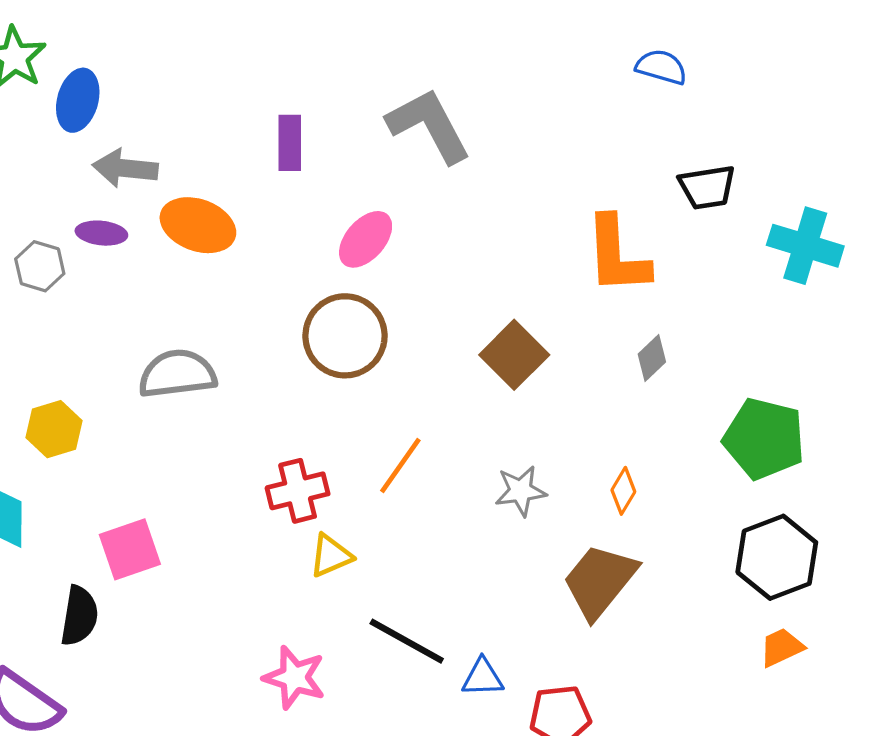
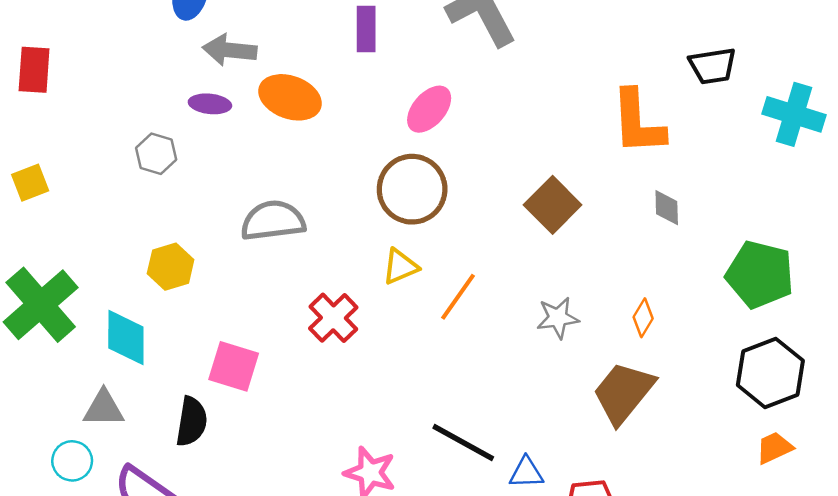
gray hexagon: (40, 266) -> (156, 154), moved
gray diamond: (652, 358) -> (667, 208), turned -48
red cross: (298, 491) -> (333, 318), moved, turned -30
pink square: (130, 549) -> (234, 366), turned 36
yellow triangle: (331, 556) -> (400, 267), moved

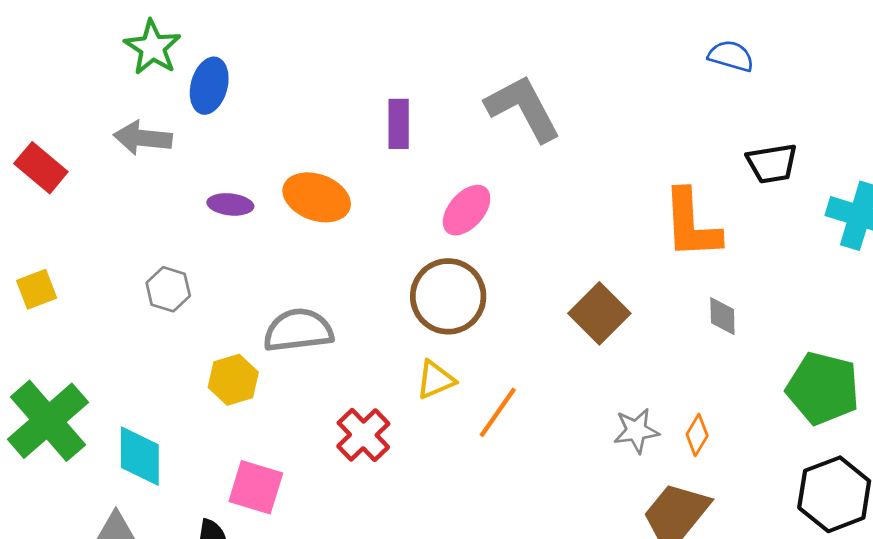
gray arrow: (230, 50) -> (143, 138), moved
red rectangle: (34, 70) -> (41, 168), turned -54
gray hexagon: (156, 154) -> (168, 289), moved
yellow hexagon: (171, 267) -> (233, 380), moved
gray star: (558, 318) -> (636, 431), moved

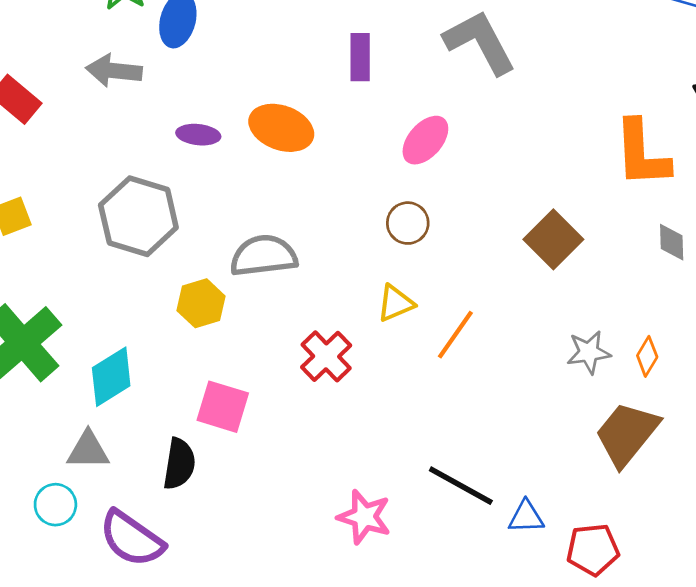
gray hexagon: (168, 289) -> (138, 216), size x1.8
brown circle: (448, 296) -> (408, 223), size x0.6
cyan diamond: (140, 456) -> (111, 377), turned 58

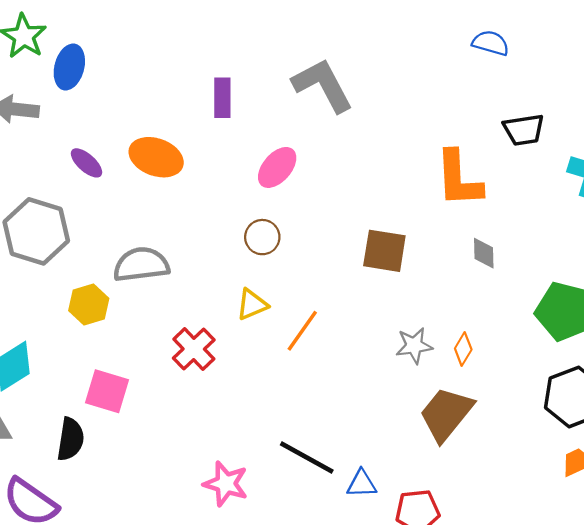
purple ellipse: (198, 135) -> (86, 163), turned 36
brown square: (553, 239) -> (384, 251), turned -36

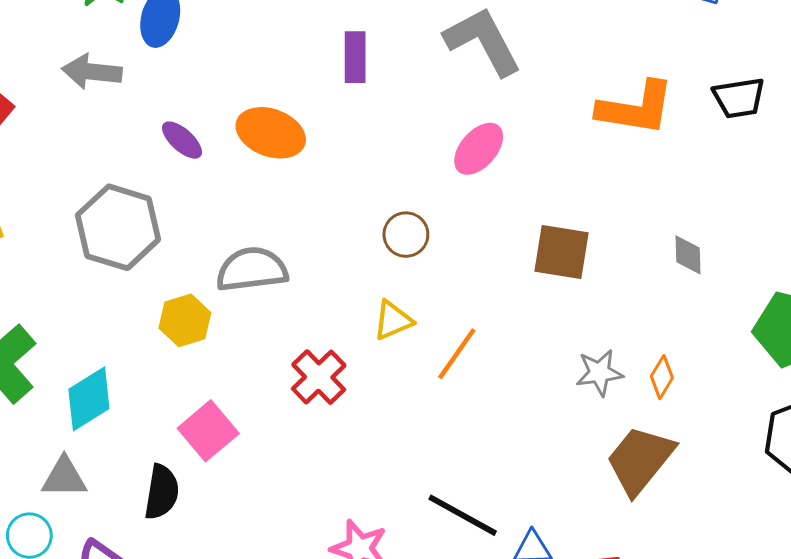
pink ellipse: (277, 167) -> (479, 149), moved
orange L-shape: (459, 179) -> (636, 108), moved, turned -78
pink square: (107, 391) -> (208, 431), turned 33

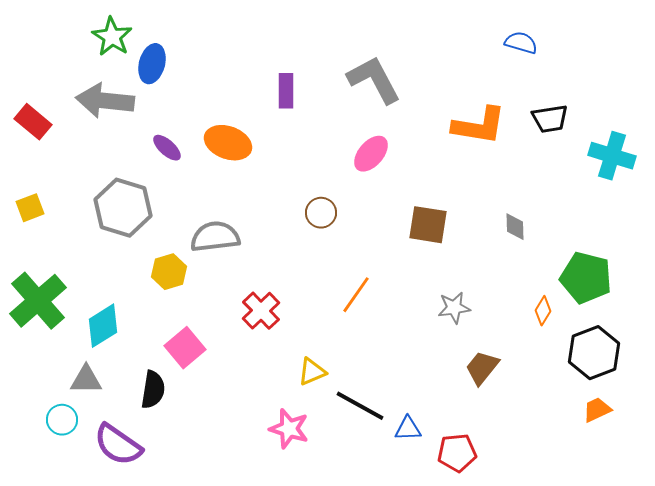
gray arrow: (92, 72) -> (105, 101), size x1.4
yellow triangle: (393, 320) -> (312, 372), moved
orange diamond: (662, 377) -> (543, 311), moved
brown trapezoid: (640, 460) -> (482, 368), size x0.7

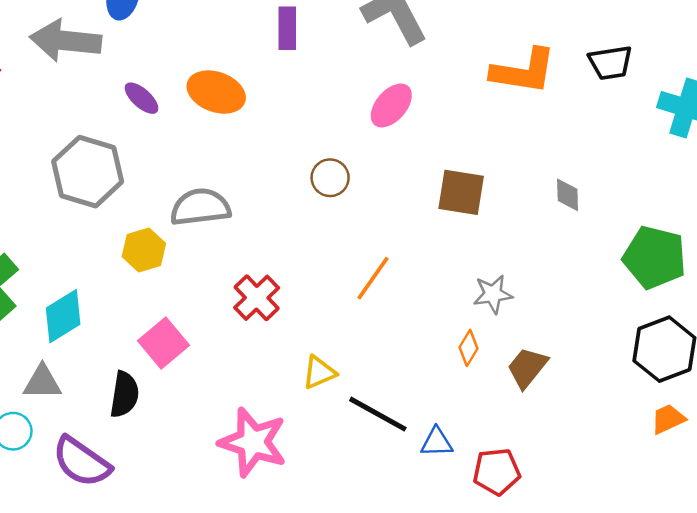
orange diamond: (543, 311) -> (468, 348), moved
pink star: (289, 429) -> (253, 442), moved, size x1.4

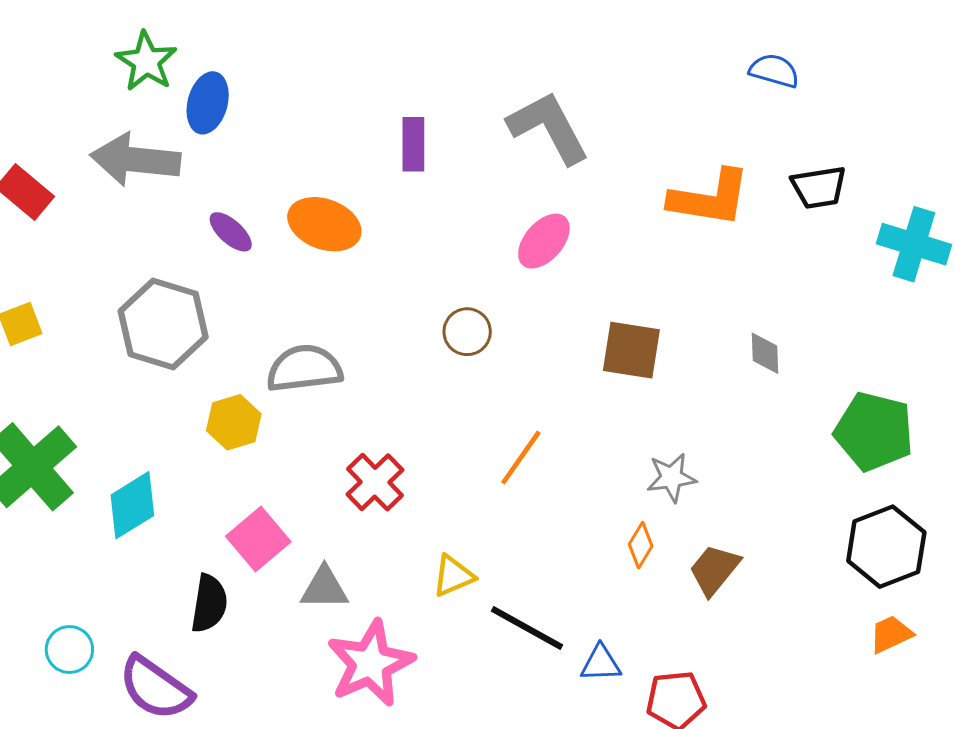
gray triangle: (42, 382) -> (324, 588), moved
pink star: (253, 442) -> (370, 663), turned 30

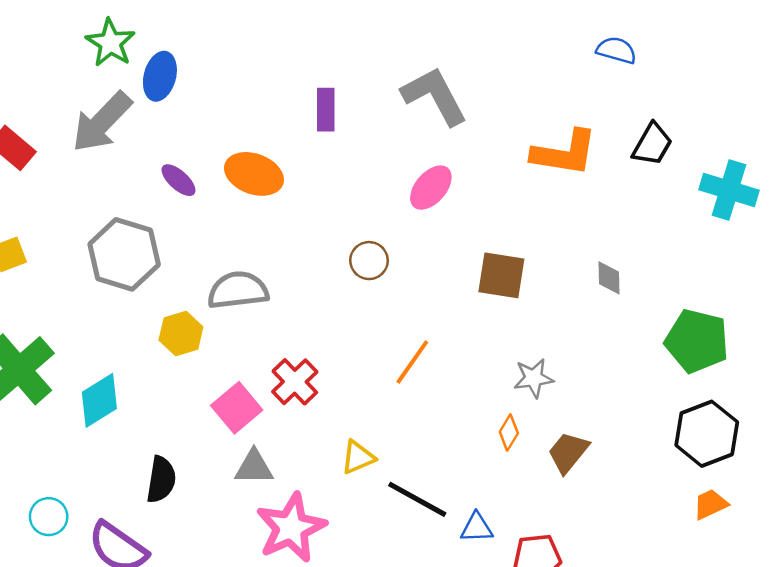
gray arrow: (135, 160) -> (102, 122), turned -52
black trapezoid: (819, 187) -> (652, 144), turned -51
pink square: (258, 539) -> (237, 408), moved

